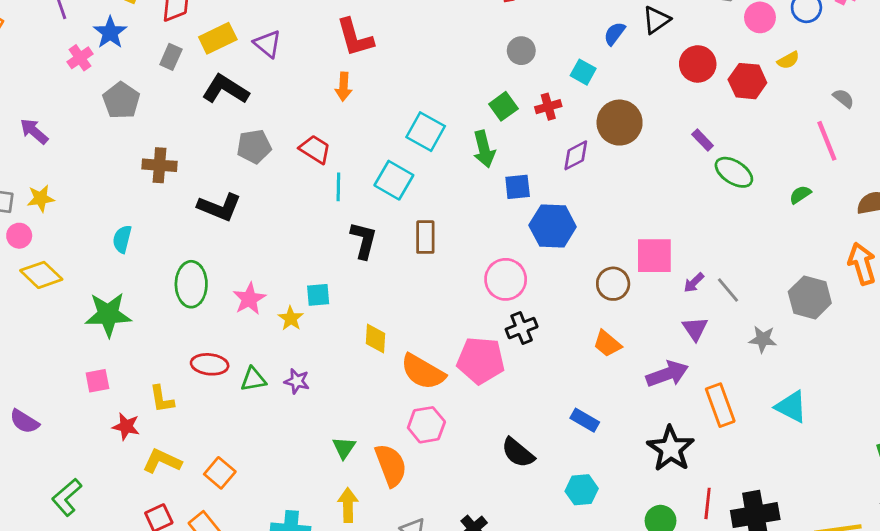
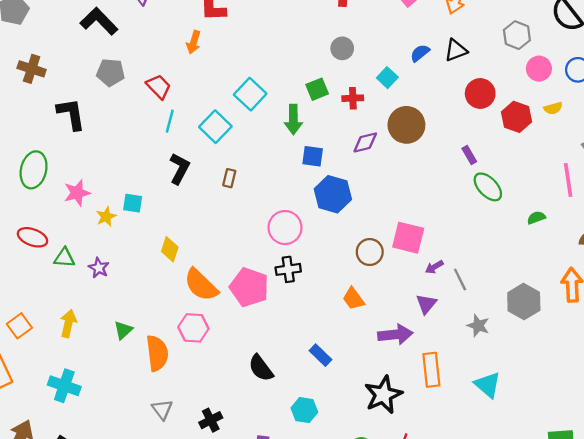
black L-shape: (219, 207) -> (71, 114), turned -135
brown rectangle: (425, 237) -> (229, 178), size x0.7
yellow arrow: (348, 505) -> (68, 323), moved

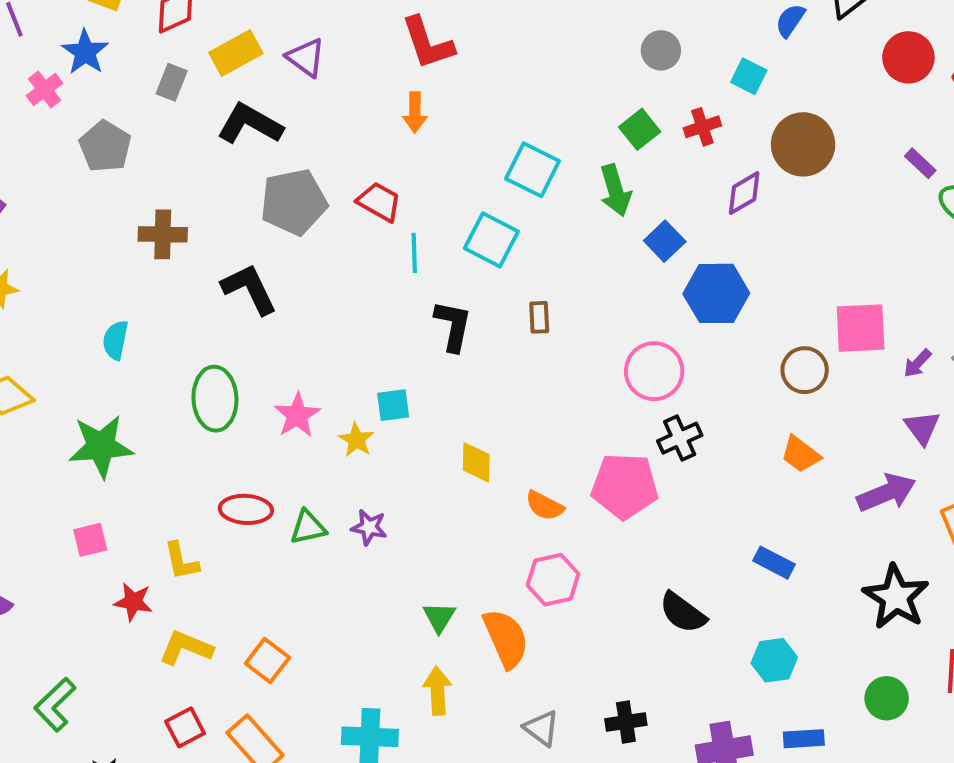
gray pentagon: (111, 72) -> (294, 202), size x1.4
blue square: (313, 156) -> (665, 241), turned -35
orange semicircle: (201, 285) -> (545, 506), size x0.6
yellow arrow: (68, 323) -> (437, 691), moved
black cross: (211, 420) -> (626, 722), turned 35

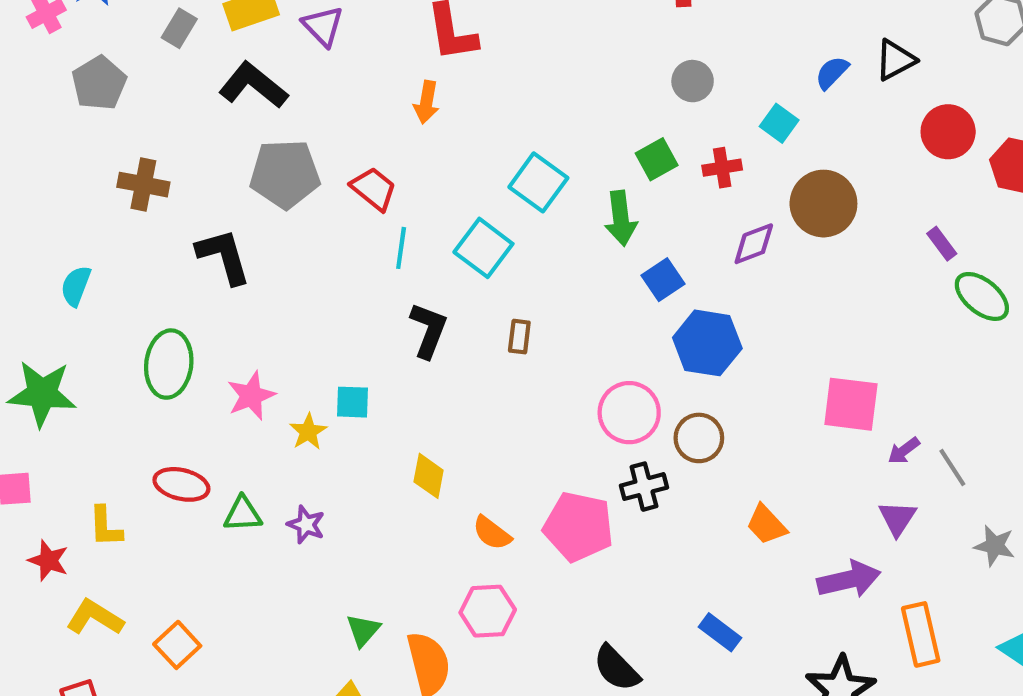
brown circle: (805, 370) -> (699, 438), moved

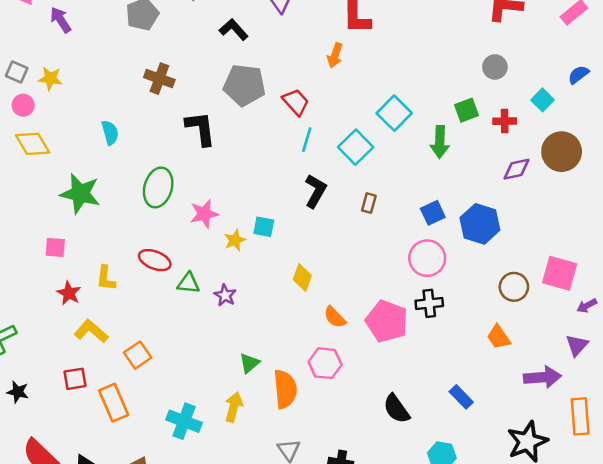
black L-shape: (253, 85) -> (234, 30), size x0.7
blue square: (663, 280) -> (433, 213), moved
cyan semicircle: (76, 286) -> (110, 133), turned 135
brown circle: (699, 438) -> (514, 287), moved

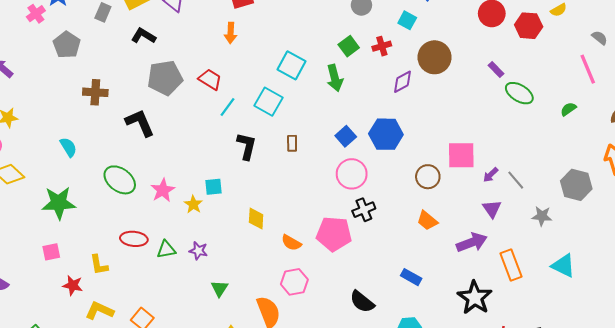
cyan line: (307, 140) -> (228, 107), turned 36
green ellipse: (158, 187) -> (120, 180), turned -52
green triangle: (249, 363) -> (219, 288), moved

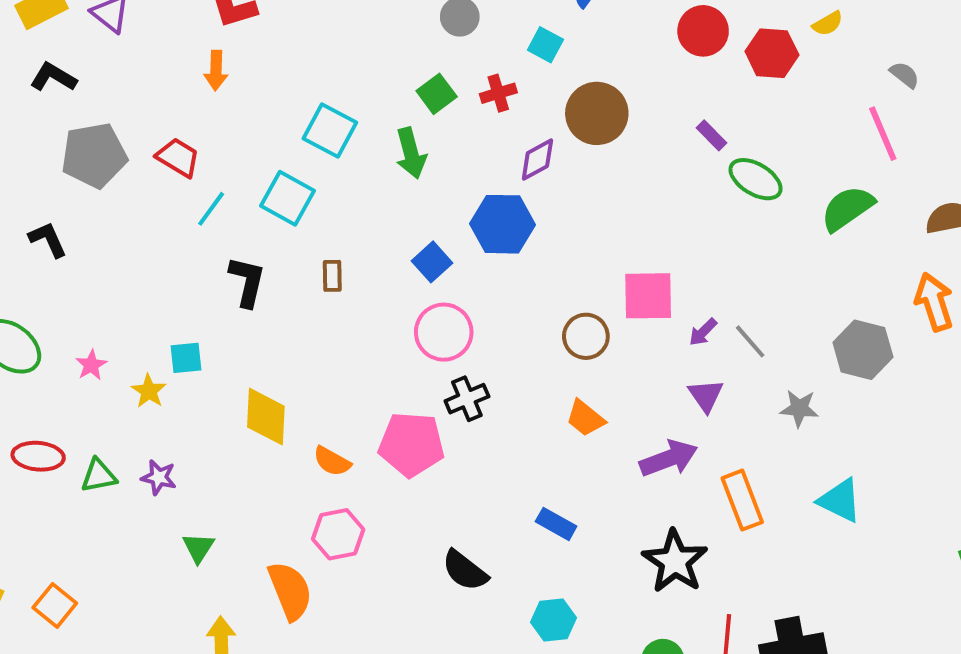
green semicircle: (568, 109) -> (847, 208), size x1.8
black L-shape: (140, 123) -> (48, 239), size x0.7
blue hexagon: (386, 134) -> (503, 224), moved
pink star: (163, 190) -> (91, 365), size x0.7
yellow diamond: (256, 219) -> (266, 417), size x1.4

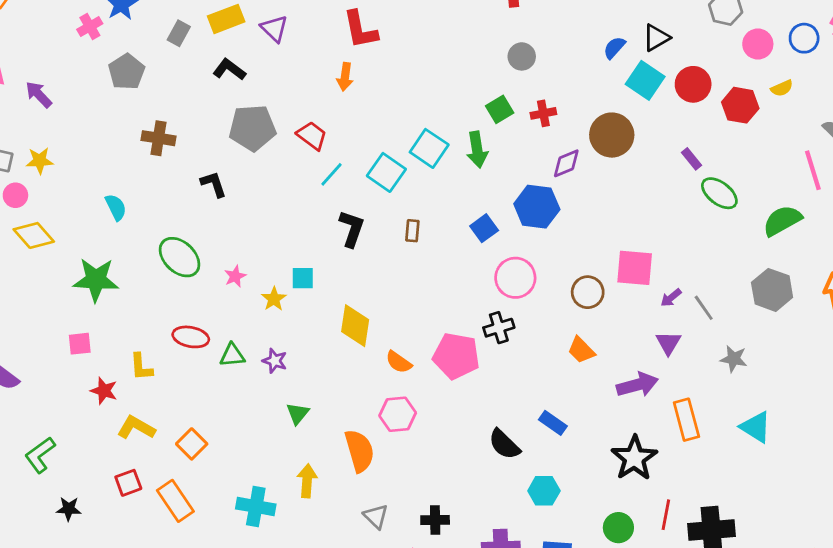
cyan square: (545, 45) -> (645, 80), moved, size x1.5
cyan square: (330, 130) -> (429, 148), moved
pink circle: (444, 332) -> (515, 278), moved
gray hexagon: (863, 350) -> (772, 290), moved
black semicircle: (465, 571) -> (504, 444), moved

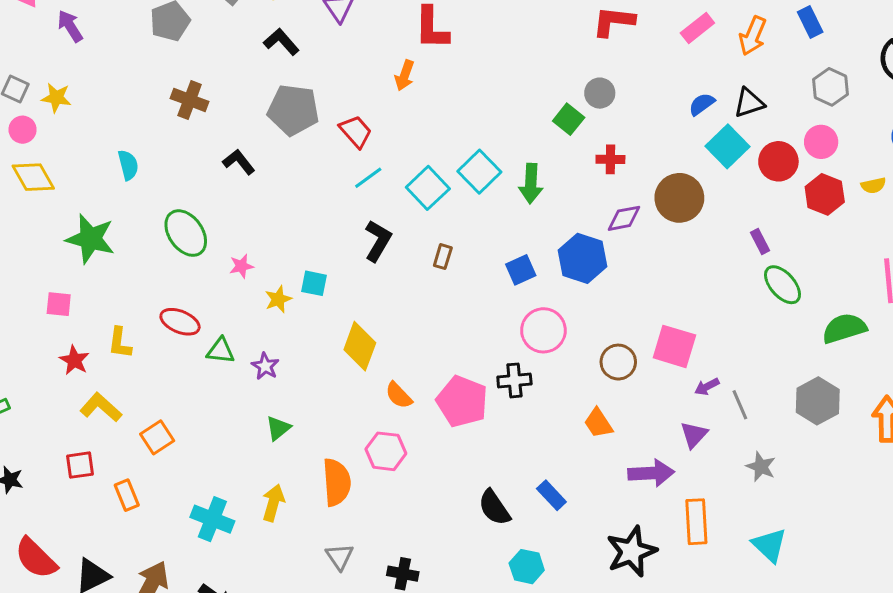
pink circle: (758, 44) -> (821, 142), moved
green square: (500, 109) -> (569, 119), moved, turned -32
black L-shape: (214, 184) -> (239, 162), turned -32
orange rectangle: (175, 501) -> (127, 495), size x0.7

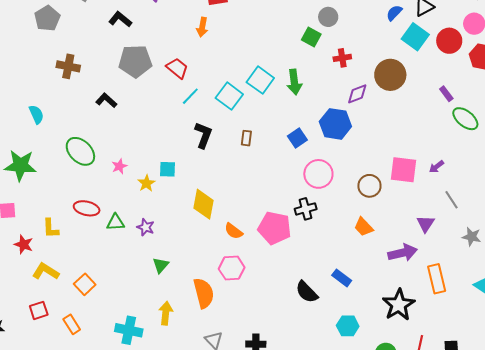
purple arrow: (707, 387) -> (436, 167), moved
cyan hexagon: (527, 567) -> (348, 326), moved

